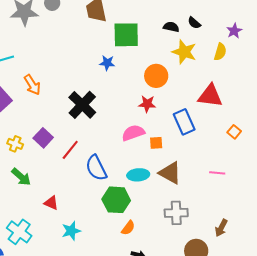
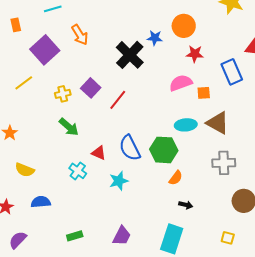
blue star: (107, 63) -> (155, 38), moved
orange circle: (156, 76) -> (184, 26), moved
yellow cross: (15, 144) -> (63, 94), turned -35
blue semicircle: (96, 168) -> (130, 148), moved
cyan cross: (19, 232) -> (78, 171), moved, size x0.7

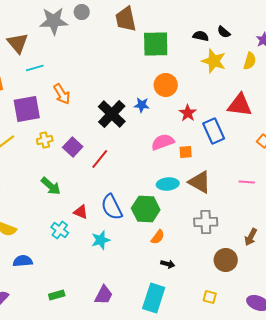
blue star: (155, 38) -> (142, 105), moved
purple square: (45, 50) -> (27, 109), turned 32
red star: (195, 54) -> (188, 113), moved, turned 30
yellow cross: (63, 94) -> (45, 140), moved

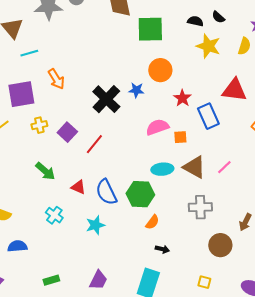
pink line: (247, 182) -> (224, 167), moved, turned -49
red triangle: (81, 212) -> (78, 187), moved

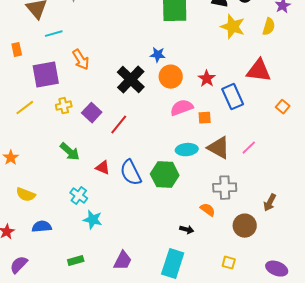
orange circle: (160, 70) -> (171, 77), moved
blue star: (136, 90) -> (158, 55), moved
orange semicircle: (152, 222) -> (208, 210), moved, turned -91
cyan star: (95, 225) -> (93, 220), moved, turned 30

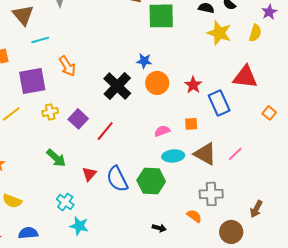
pink semicircle: (182, 108) -> (162, 131), moved, size x0.7
red triangle: (103, 168) -> (89, 174), turned 49
black arrow: (187, 230) -> (159, 228), moved

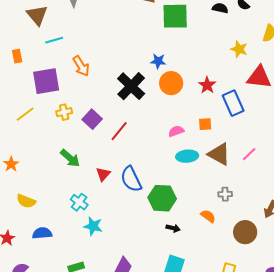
yellow star: (219, 33) -> (239, 49), moved, size x0.7
green hexagon: (151, 181) -> (162, 198), moved
gray cross: (211, 194) -> (225, 194), size x0.6

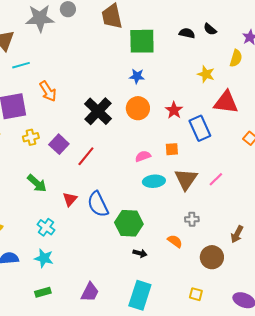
blue star: (158, 61) -> (137, 76), moved
brown triangle: (219, 154) -> (186, 179), turned 35
cyan star: (93, 226) -> (44, 258), moved

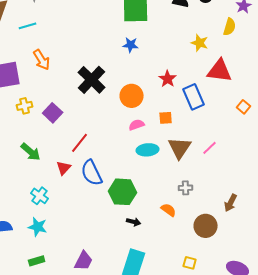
cyan line: (21, 65) -> (28, 26), moved
orange circle: (138, 108) -> (132, 96), moved
red line: (86, 156) -> (80, 143), moved

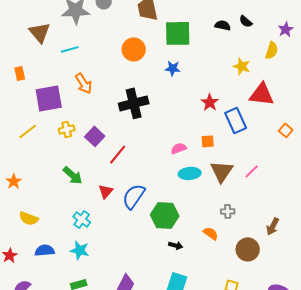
black cross: (92, 80) -> (134, 103), turned 32
orange circle: (132, 96) -> (134, 49), moved
red line: (80, 143) -> (118, 154), moved
blue semicircle: (92, 173) -> (134, 196), turned 60

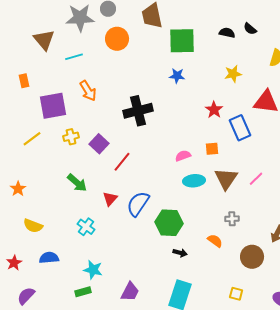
orange circle: (134, 49) -> (117, 39), moved
yellow star: (242, 66) -> (233, 74), moved, turned -30
cyan star: (80, 250) -> (93, 270), moved

